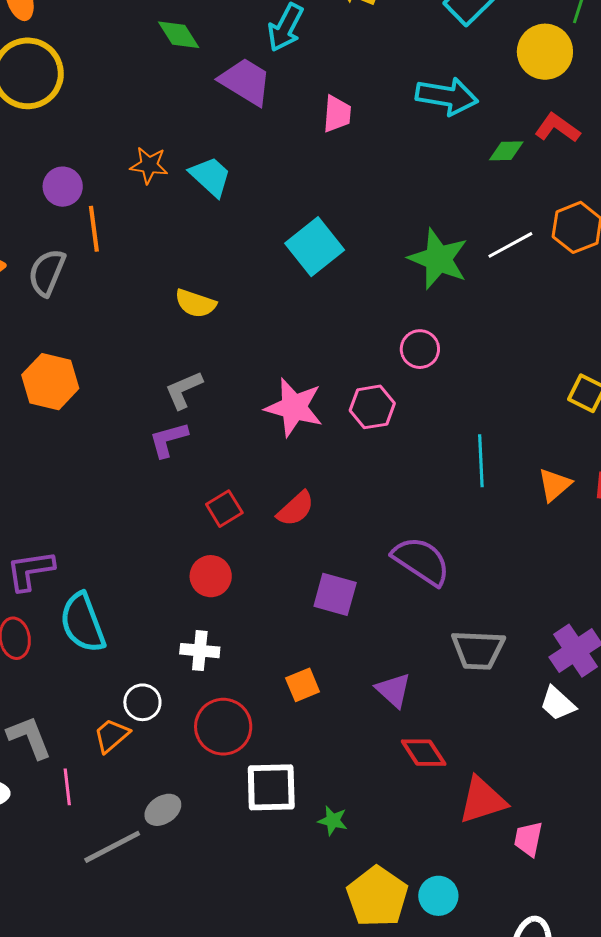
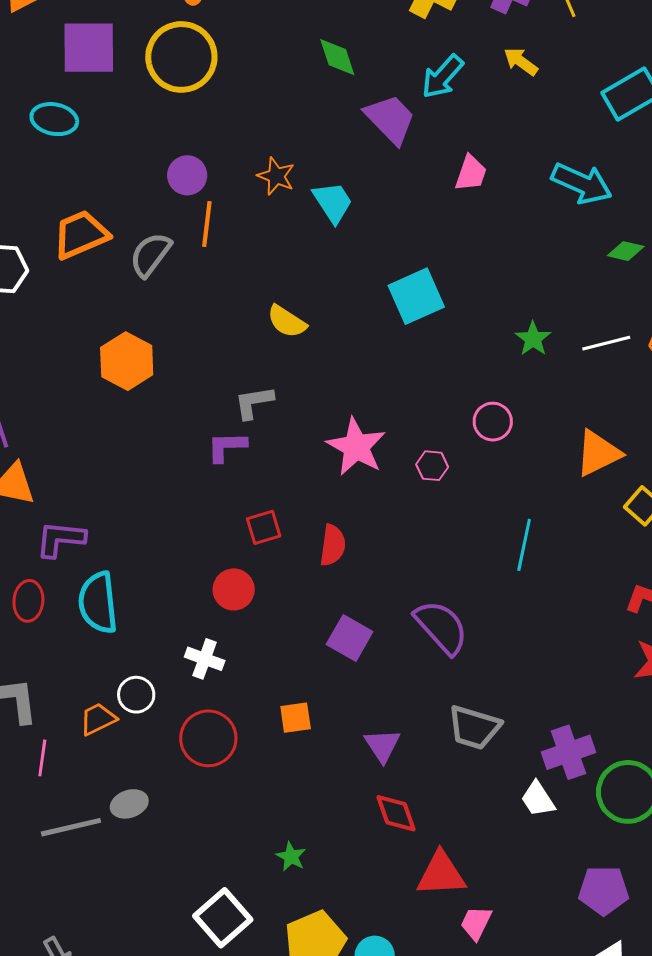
green star: (438, 259) -> (533, 339), size x0.6
pink hexagon: (372, 407) -> (432, 466), size x0.7
orange triangle: (555, 485) -> (598, 453), moved, size x1.4
red semicircle: (296, 509) -> (333, 545), turned -54
white square: (271, 787) -> (223, 918), moved, turned 36

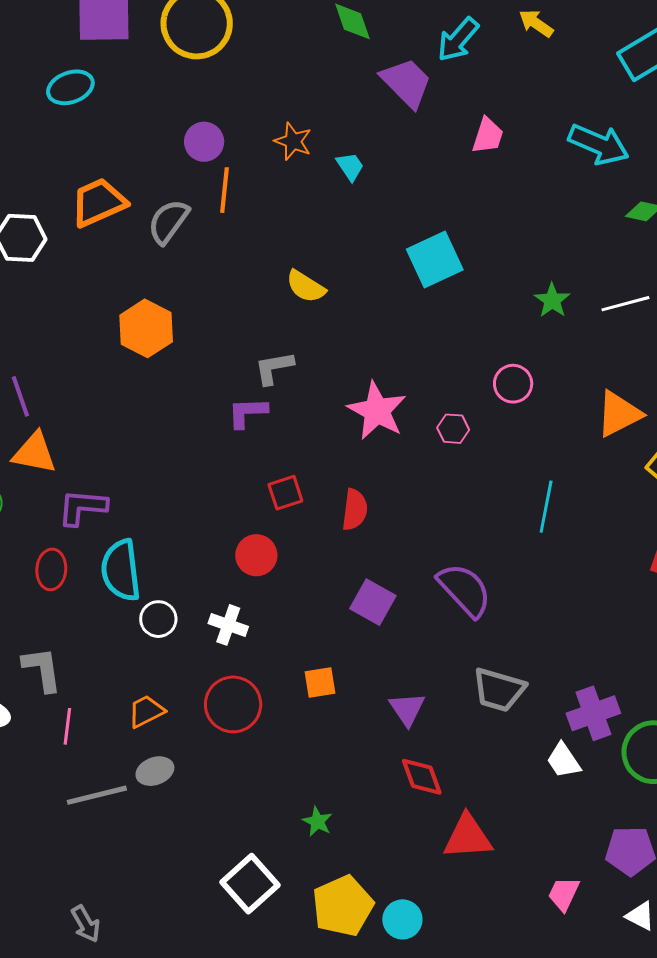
cyan ellipse: (54, 119) -> (70, 87), turned -30
cyan trapezoid: (333, 202) -> (350, 167), size x0.7
white circle: (136, 695) -> (158, 619), moved
orange trapezoid: (98, 719) -> (146, 711), moved
pink trapezoid: (476, 923) -> (564, 894), moved

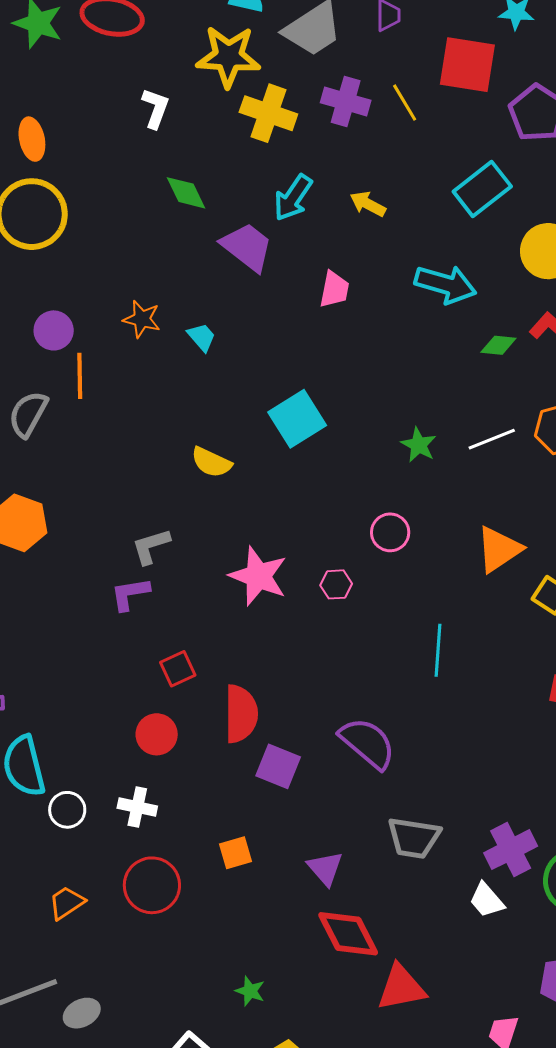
yellow arrow: (536, 23) -> (368, 204), moved
yellow semicircle: (306, 286) -> (211, 462), moved
red semicircle: (355, 510) -> (241, 714), moved, size x1.4
gray ellipse: (155, 771) -> (82, 1013), moved
red diamond: (422, 777) -> (348, 934), size x1.4

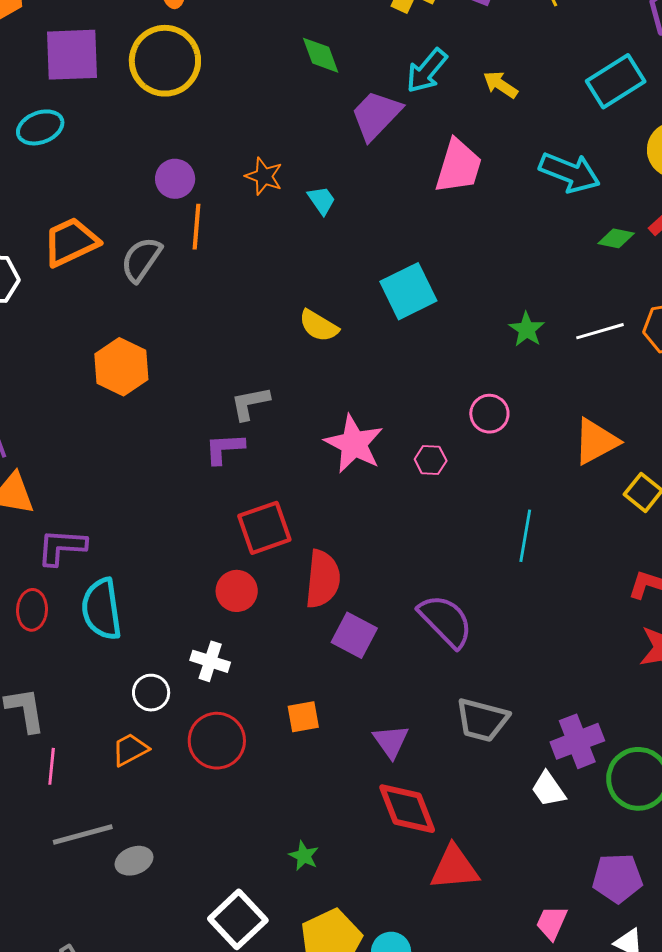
purple trapezoid: (247, 247) -> (376, 115), turned -90
pink trapezoid: (334, 289) -> (459, 166), size x1.5
red square: (178, 669) -> (264, 528), size x1.5
white circle: (67, 810) -> (151, 693), moved

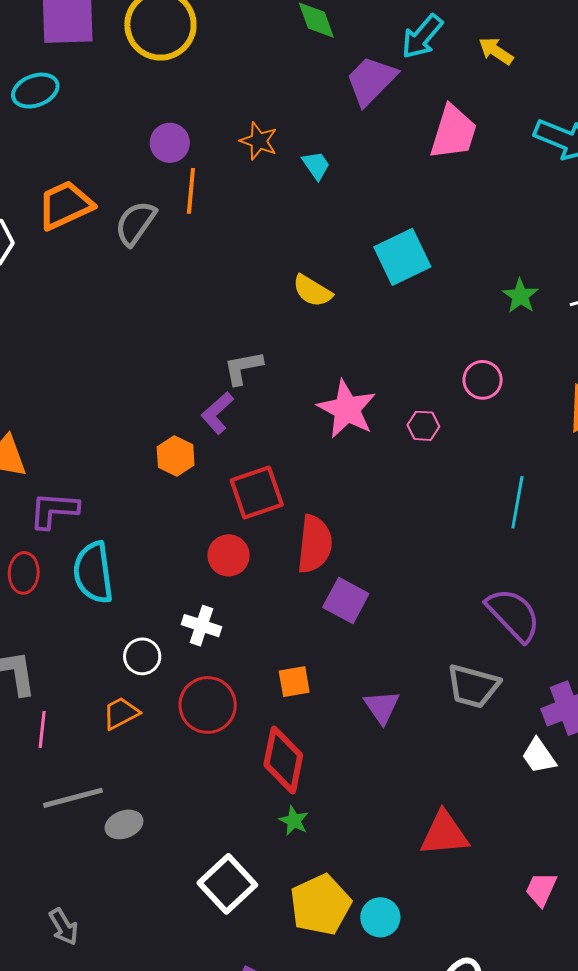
orange hexagon: (121, 367) -> (176, 456), moved, size x0.7
purple L-shape: (224, 449) -> (217, 413), turned -39
purple semicircle: (446, 621) -> (513, 615), moved
red diamond: (407, 809) -> (283, 760), moved, turned 32

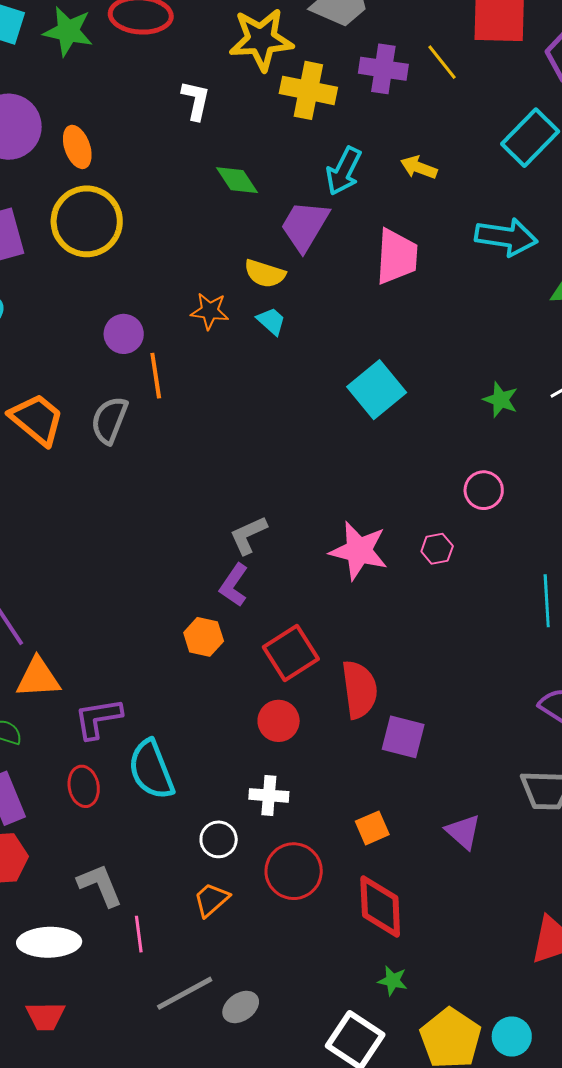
orange trapezoid: (65, 205) -> (37, 419), turned 78
yellow semicircle: (312, 291) -> (265, 274), moved
green star: (294, 821) -> (393, 981), moved

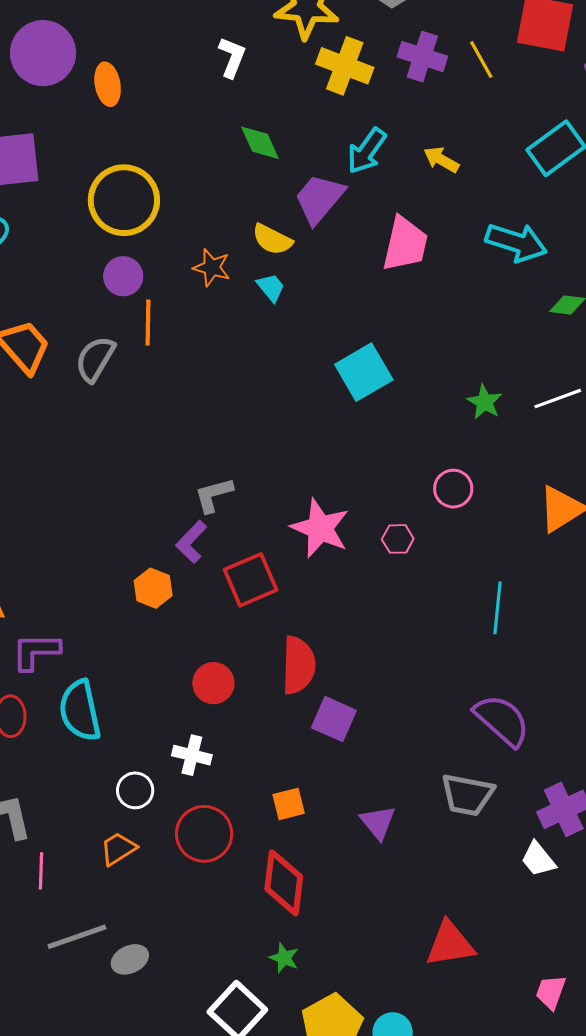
yellow circle: (87, 221) -> (124, 200), moved
red square: (291, 653) -> (251, 580), moved

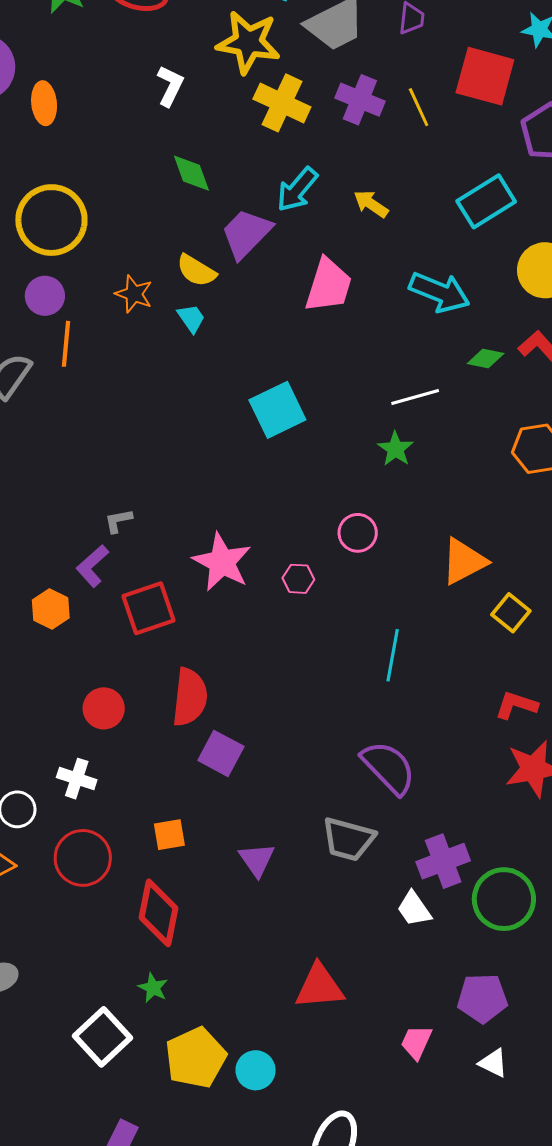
white line: (558, 399) -> (415, 397), moved
gray L-shape: (214, 495) -> (118, 521), size x0.7

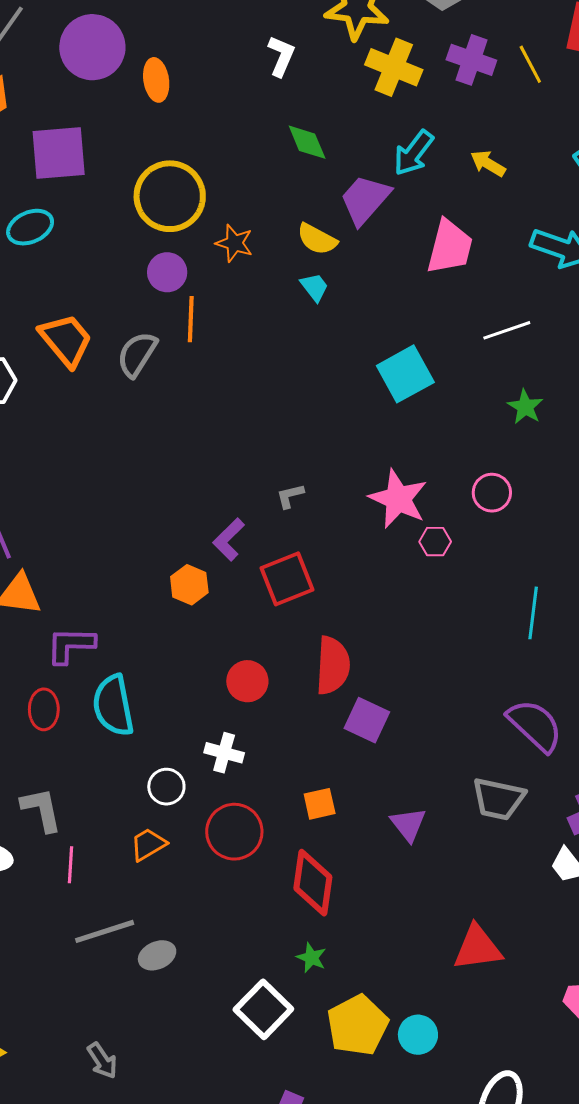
orange star: (134, 294) -> (234, 243), moved
white line: (415, 397) -> (507, 330), moved
gray L-shape: (118, 521) -> (290, 496), moved
pink star: (222, 562) -> (398, 499), moved

